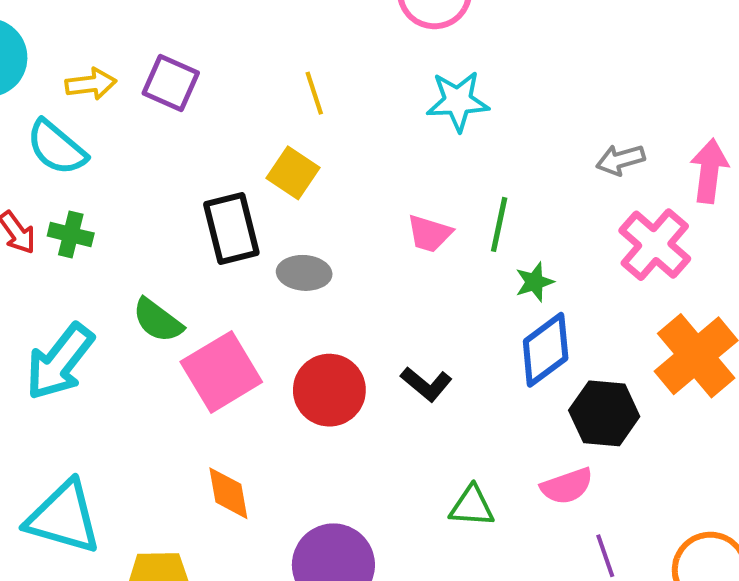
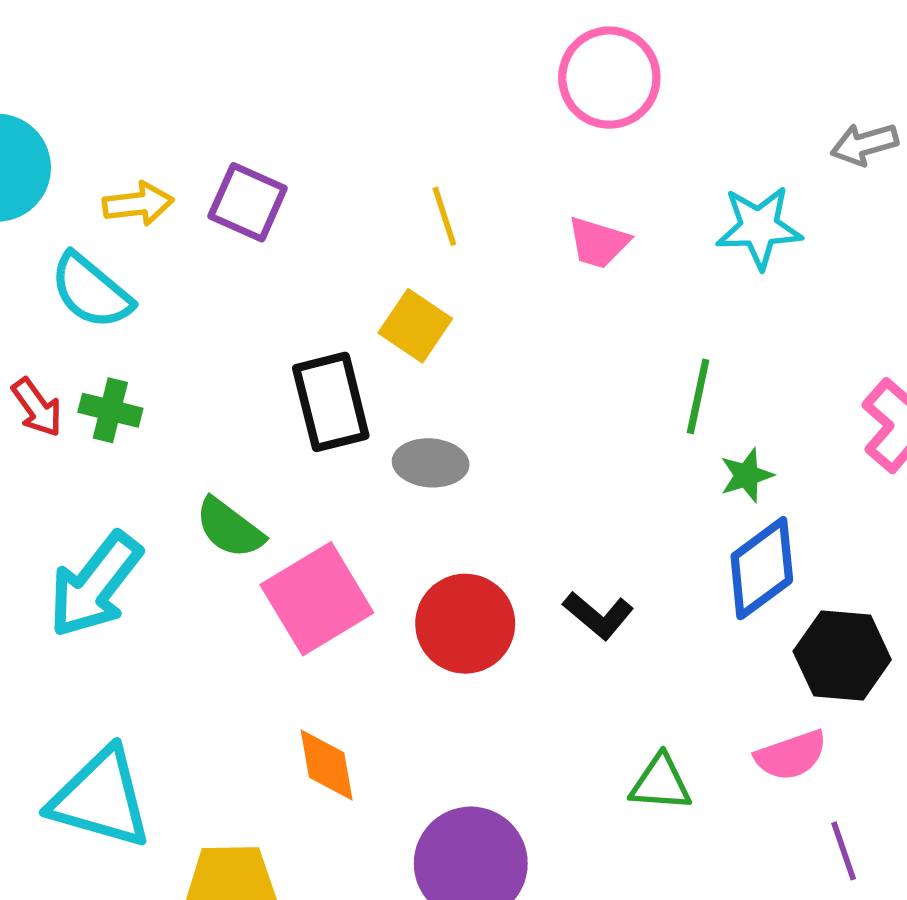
cyan star: (458, 101) -> (759, 227), moved
gray arrow: (620, 160) -> (864, 144), moved
pink trapezoid: (429, 234) -> (598, 243), moved

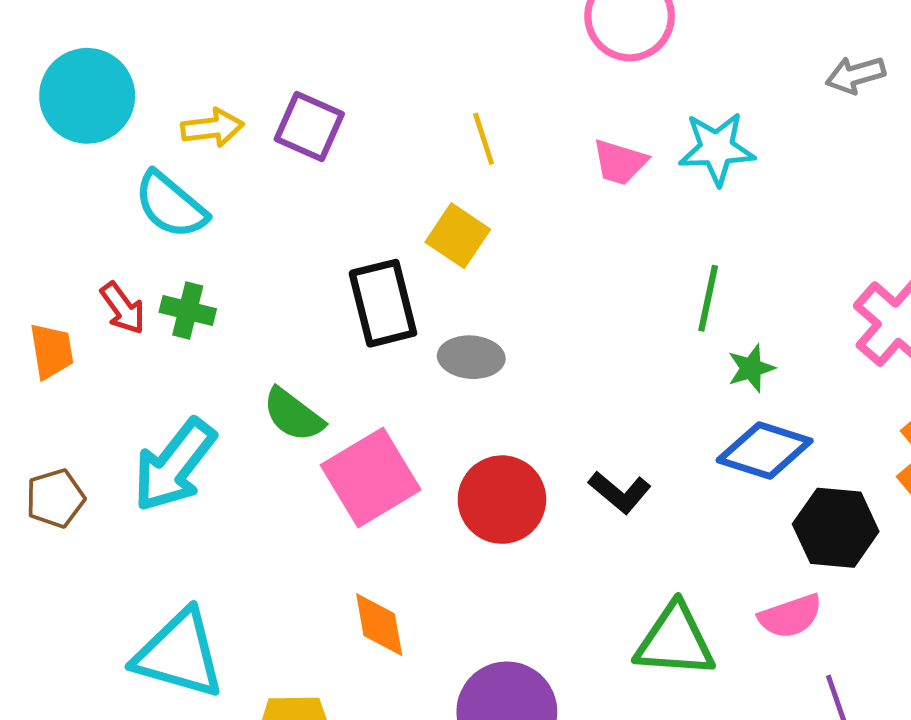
cyan star: (759, 227) -> (717, 149), moved
blue diamond: (762, 568) -> (765, 450), turned 54
green triangle: (661, 783) -> (675, 641), size x1.5

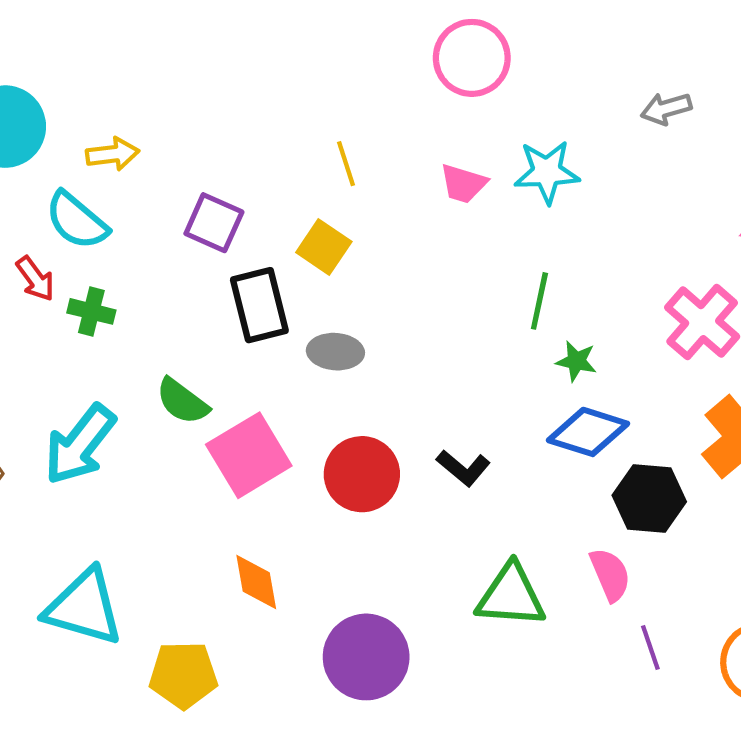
purple square: (309, 126) -> (214, 223), moved
red arrow: (123, 308) -> (35, 279), moved
green star: (751, 368) -> (576, 361), turned 30
pink semicircle: (790, 616) -> (610, 575), turned -94

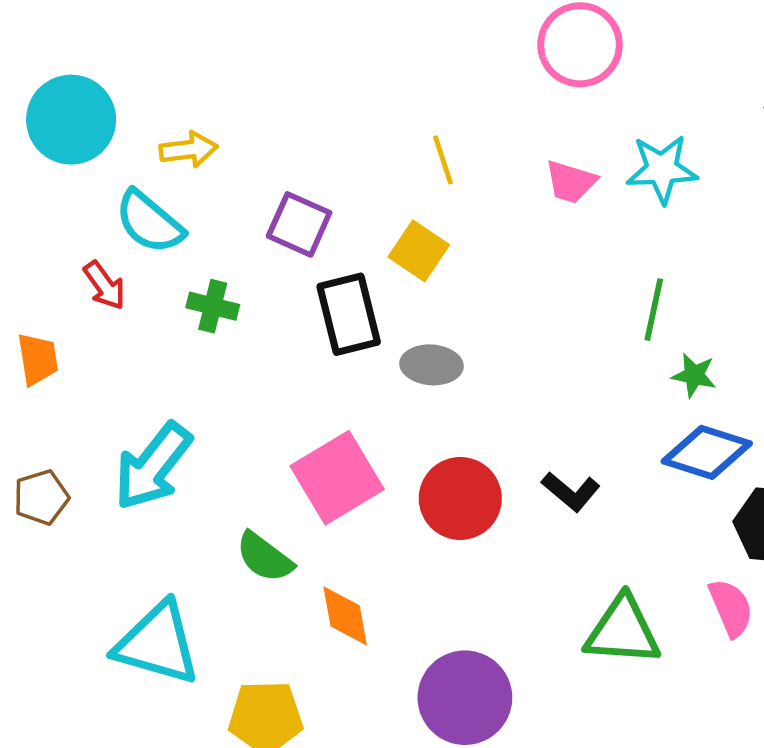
green cross: (91, 311) -> (213, 306), moved
green semicircle: (182, 401) -> (265, 557), moved

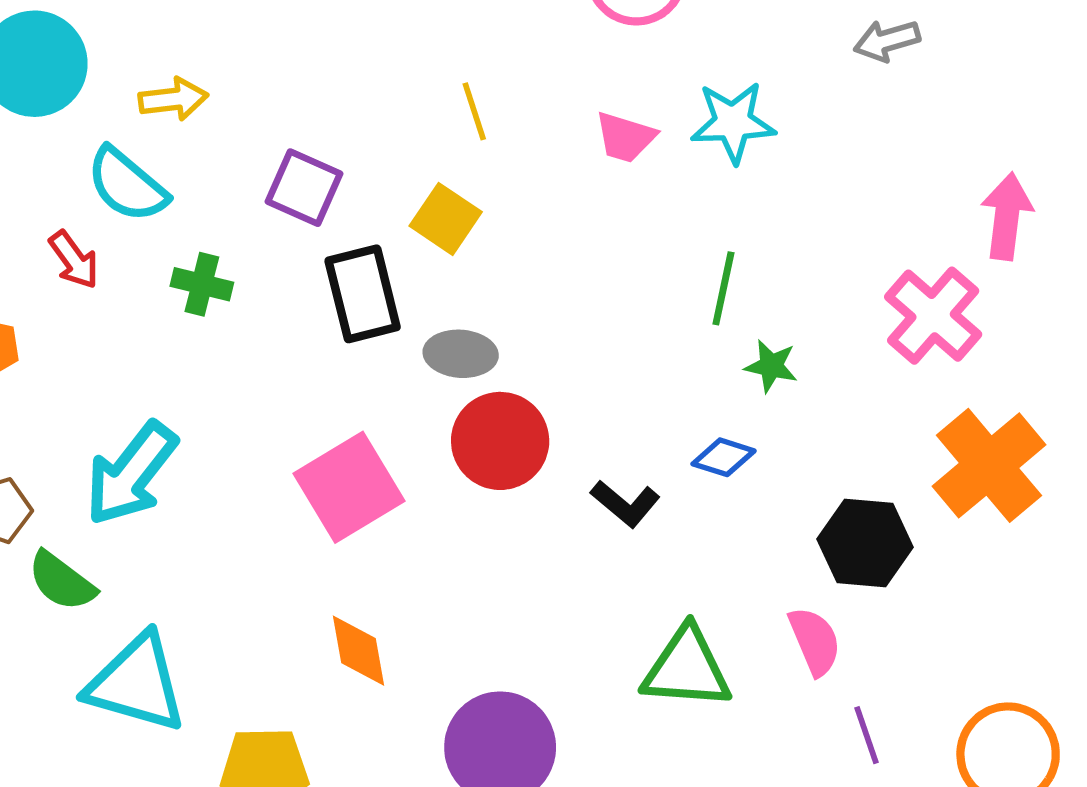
blue diamond: (707, 452) -> (723, 457), moved, size x0.6
red circle: (460, 498) -> (500, 441), moved
green semicircle: (265, 557) -> (62, 581), moved

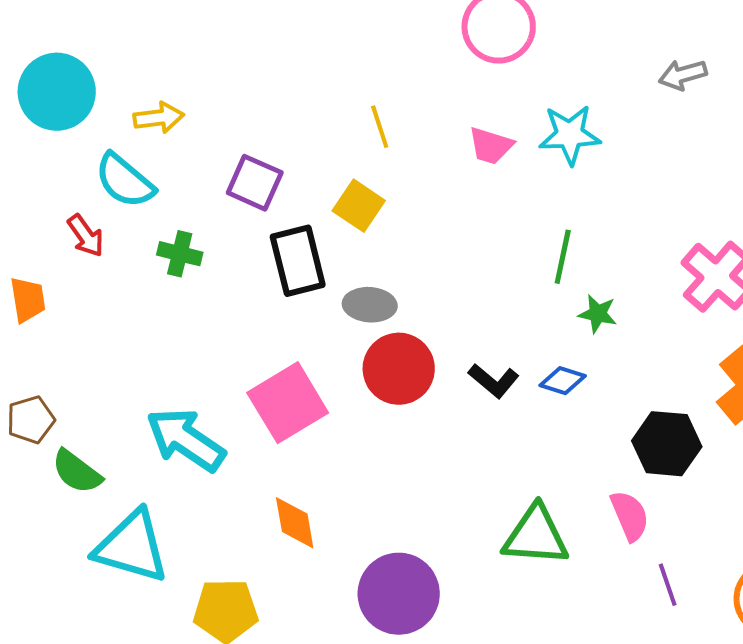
cyan arrow: (131, 474) -> (186, 440), moved, turned 86
black L-shape: (625, 504) -> (494, 381), moved

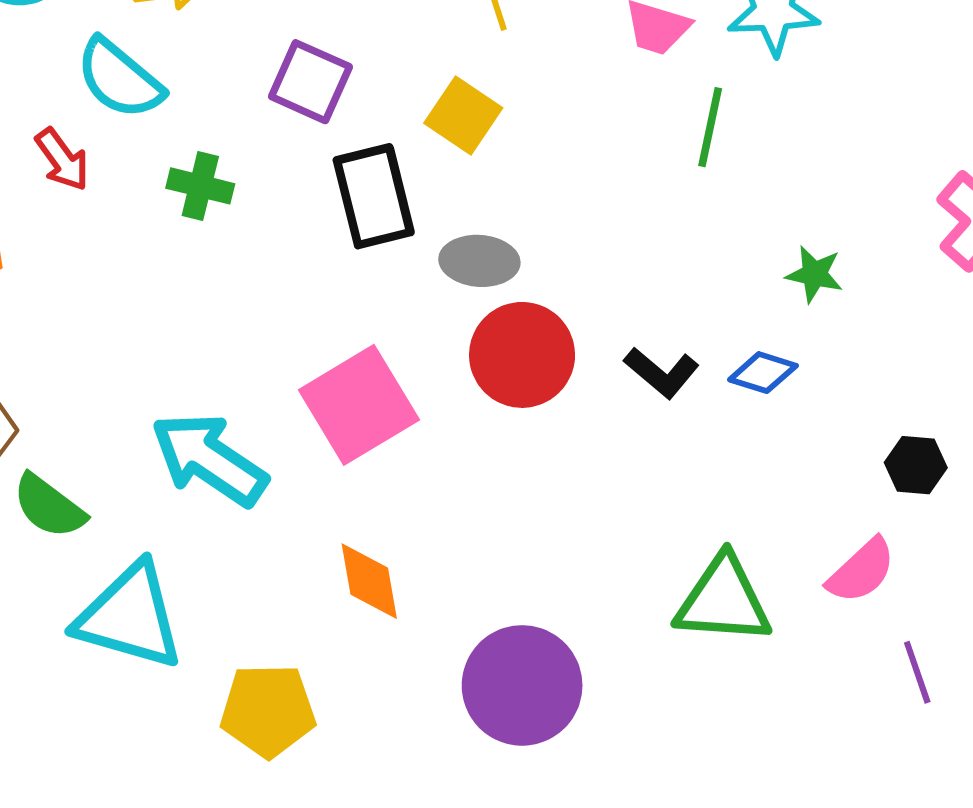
green line: (563, 257) -> (710, 127), moved
black hexagon: (667, 444) -> (916, 465), size x0.6
pink semicircle: (630, 516) -> (861, 571), turned 70

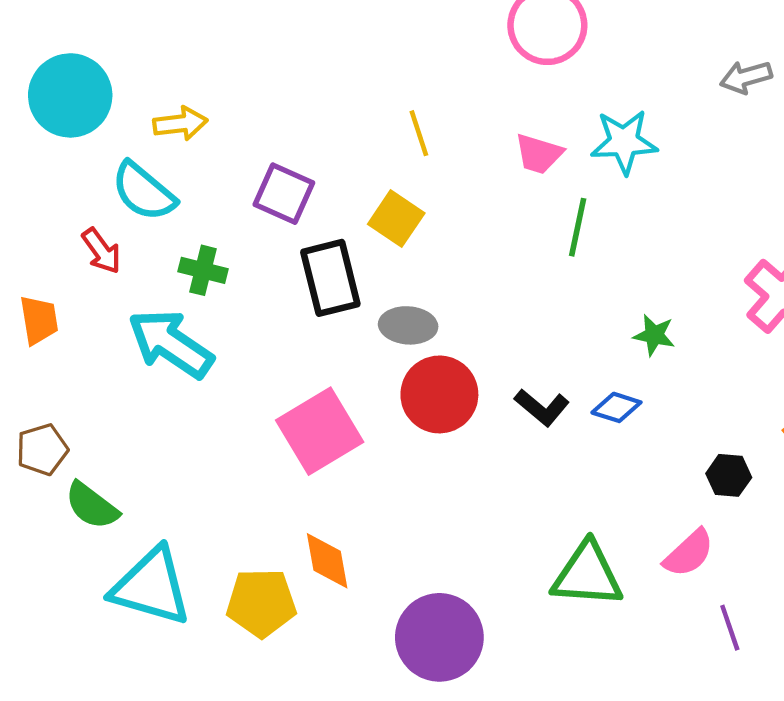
cyan arrow: (209, 459) -> (171, 344), moved
yellow pentagon: (268, 710) -> (261, 603), moved

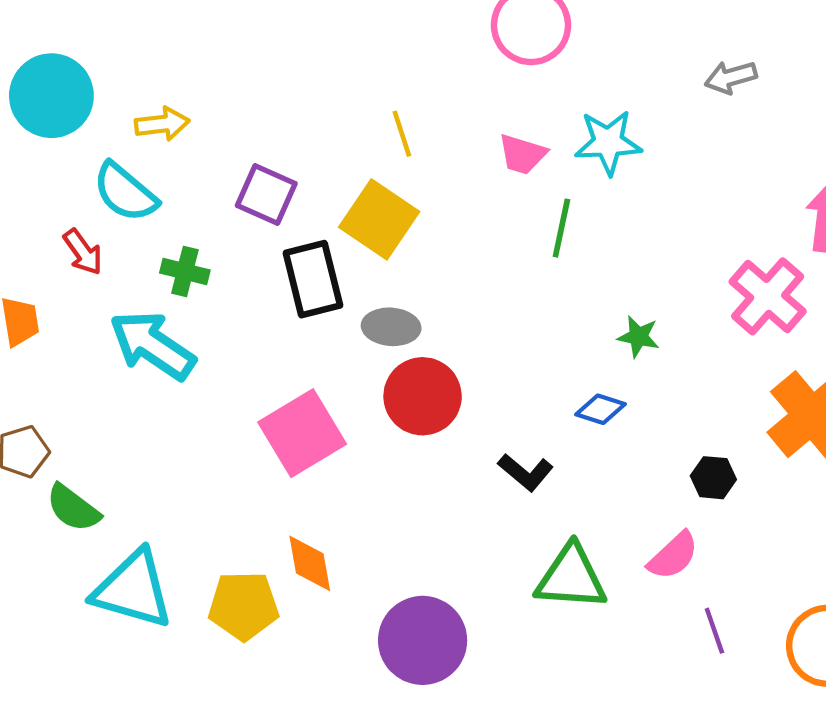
yellow square: (396, 219) -> (379, 219), size x1.4
black L-shape: (542, 407) -> (526, 472), moved

